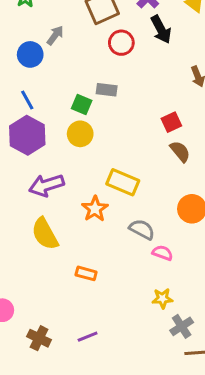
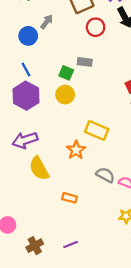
purple arrow: (46, 185) -> (25, 140), moved
gray semicircle: (142, 229) -> (105, 175), moved
brown cross: (39, 338) -> (35, 246), turned 35

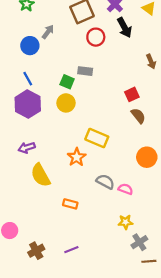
purple arrow: (25, 140) -> (27, 148), size x0.7

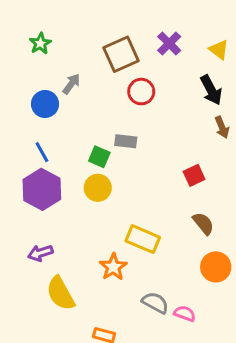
black arrow: (124, 28) -> (211, 90), moved
brown semicircle: (138, 116) -> (203, 223), moved

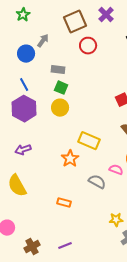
gray rectangle: (126, 141) -> (58, 70), moved
yellow semicircle: (61, 293) -> (17, 186), moved
pink semicircle: (185, 314) -> (116, 170), moved

